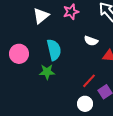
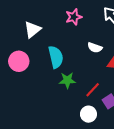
white triangle: (41, 16) -> (32, 30), moved
green star: (47, 72) -> (67, 80), moved

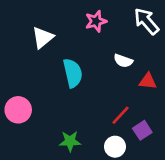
pink circle: (19, 61) -> (18, 110), moved
green star: (67, 80) -> (70, 141), moved

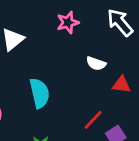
cyan semicircle: (73, 73) -> (40, 93), moved

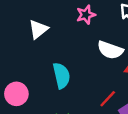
white semicircle: (96, 63) -> (110, 50), size x1.5

